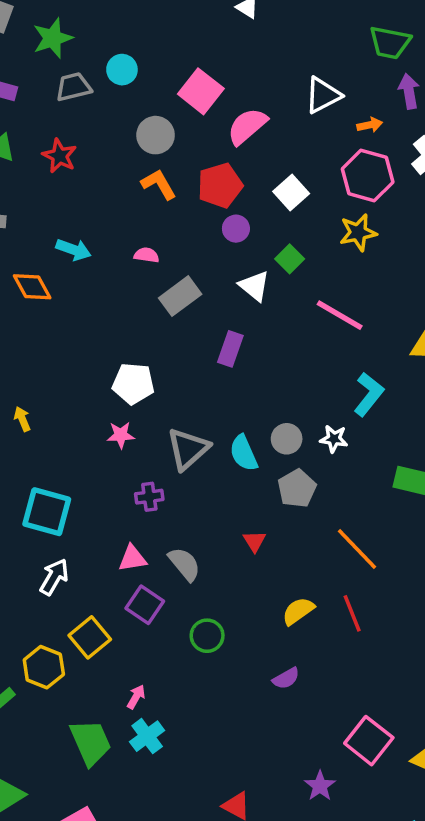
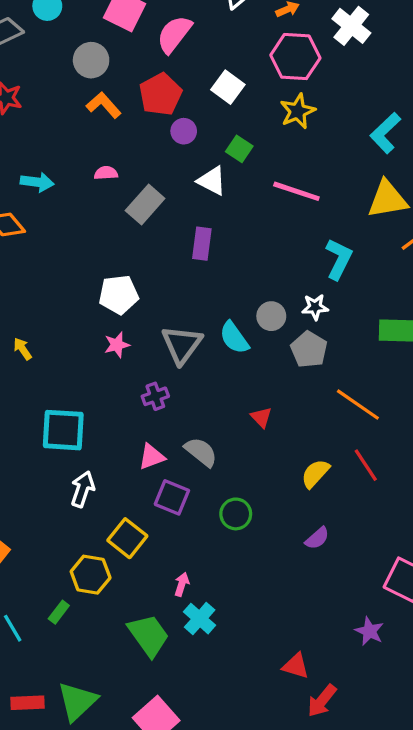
gray pentagon: (297, 489) -> (309, 349), moved

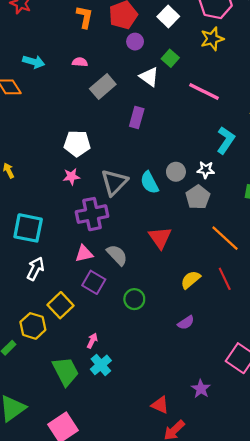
orange L-shape: (104, 105) -> (85, 17), turned 45
purple cross: (155, 396) -> (92, 214), size x1.8
red triangle: (261, 417) -> (160, 238), size x1.6
purple star: (369, 631) -> (201, 389), moved

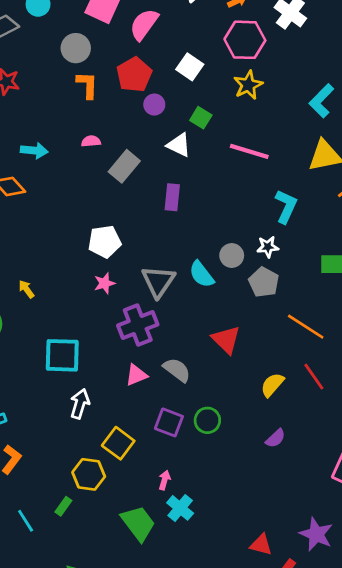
purple square: (94, 282) -> (169, 422), moved
purple star: (201, 389) -> (316, 534), moved, size x1.4

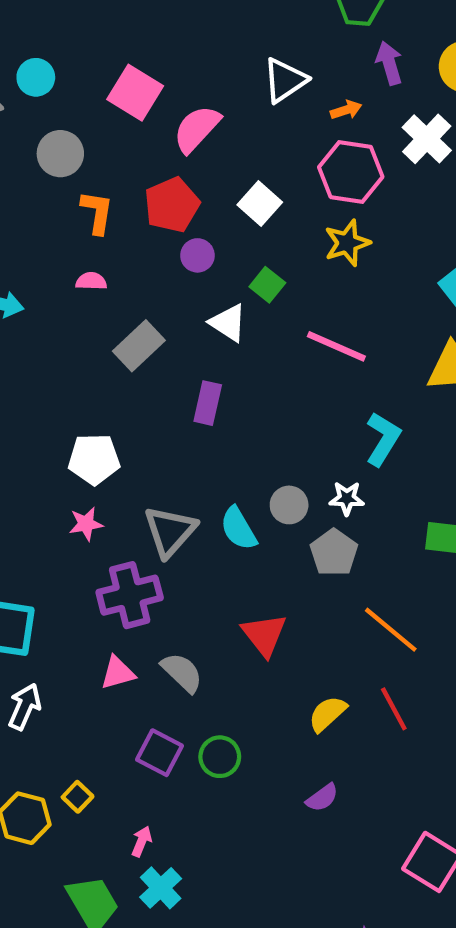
gray circle: (76, 48) -> (60, 154), moved
pink semicircle: (91, 141) -> (91, 281), moved
yellow square: (118, 443) -> (78, 797), moved, size x0.6

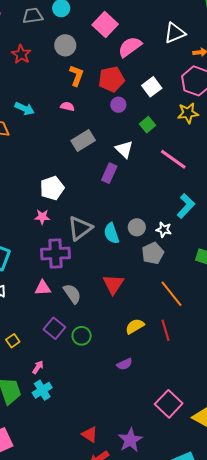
white triangle: (228, 323) -> (124, 149), moved
white pentagon: (94, 459) -> (52, 188), turned -30

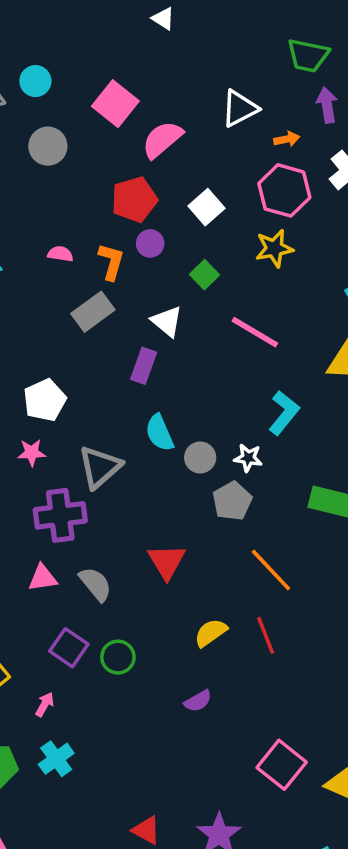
orange L-shape: (77, 76) -> (111, 262), moved
cyan semicircle: (111, 233) -> (159, 433), moved
pink arrow: (38, 367) -> (45, 704), moved

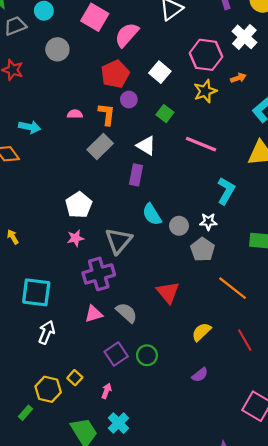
orange arrow: (287, 139) -> (238, 78), moved
red line: (266, 635) -> (245, 340), moved
purple square: (69, 648) -> (116, 354), turned 30

